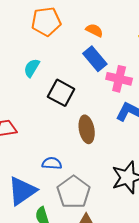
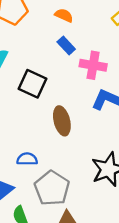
blue rectangle: (95, 59) -> (66, 45), size x0.7

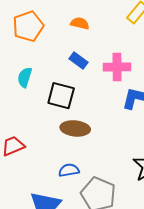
blue rectangle: (66, 45) -> (78, 60), moved
brown ellipse: (62, 121) -> (75, 128), moved, turned -60

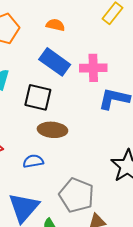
blue rectangle: (78, 60) -> (55, 62), size x1.6
blue semicircle: (69, 170) -> (33, 161), moved

